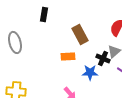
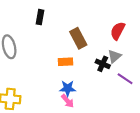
blue star: (90, 72) -> (68, 88), moved

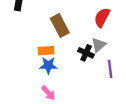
purple line: (125, 79) -> (110, 69), turned 49
blue star: (68, 88) -> (48, 65), moved

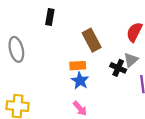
blue star: (48, 65) -> (80, 81), turned 30

